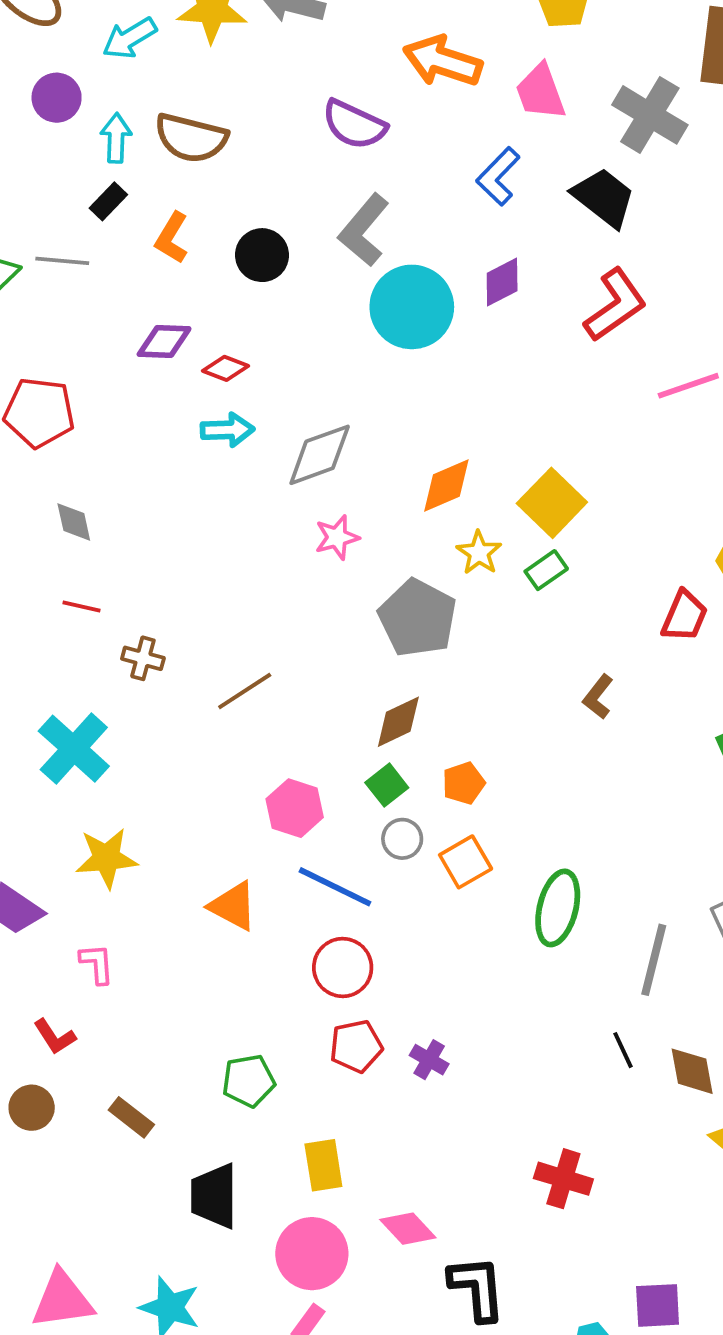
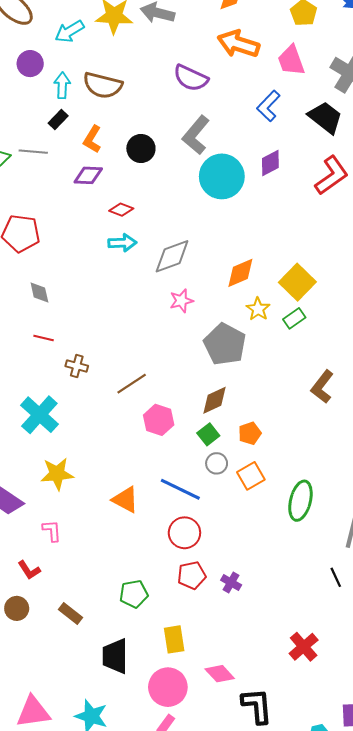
purple diamond: (164, 342) -> (88, 175), moved
brown L-shape: (598, 697) -> (322, 387), size x1.4
pink hexagon: (295, 808) -> (159, 420), moved
red cross: (563, 1179) -> (304, 647), turned 32

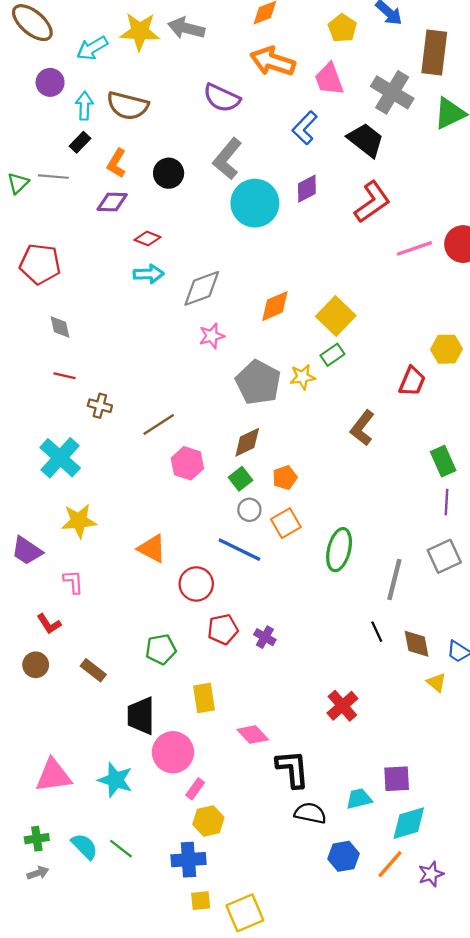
yellow star: (258, 309) -> (303, 377), moved, turned 30
blue line: (180, 489) -> (239, 550), moved
red circle: (184, 533) -> (196, 584), moved
pink circle: (168, 687) -> (173, 752), moved

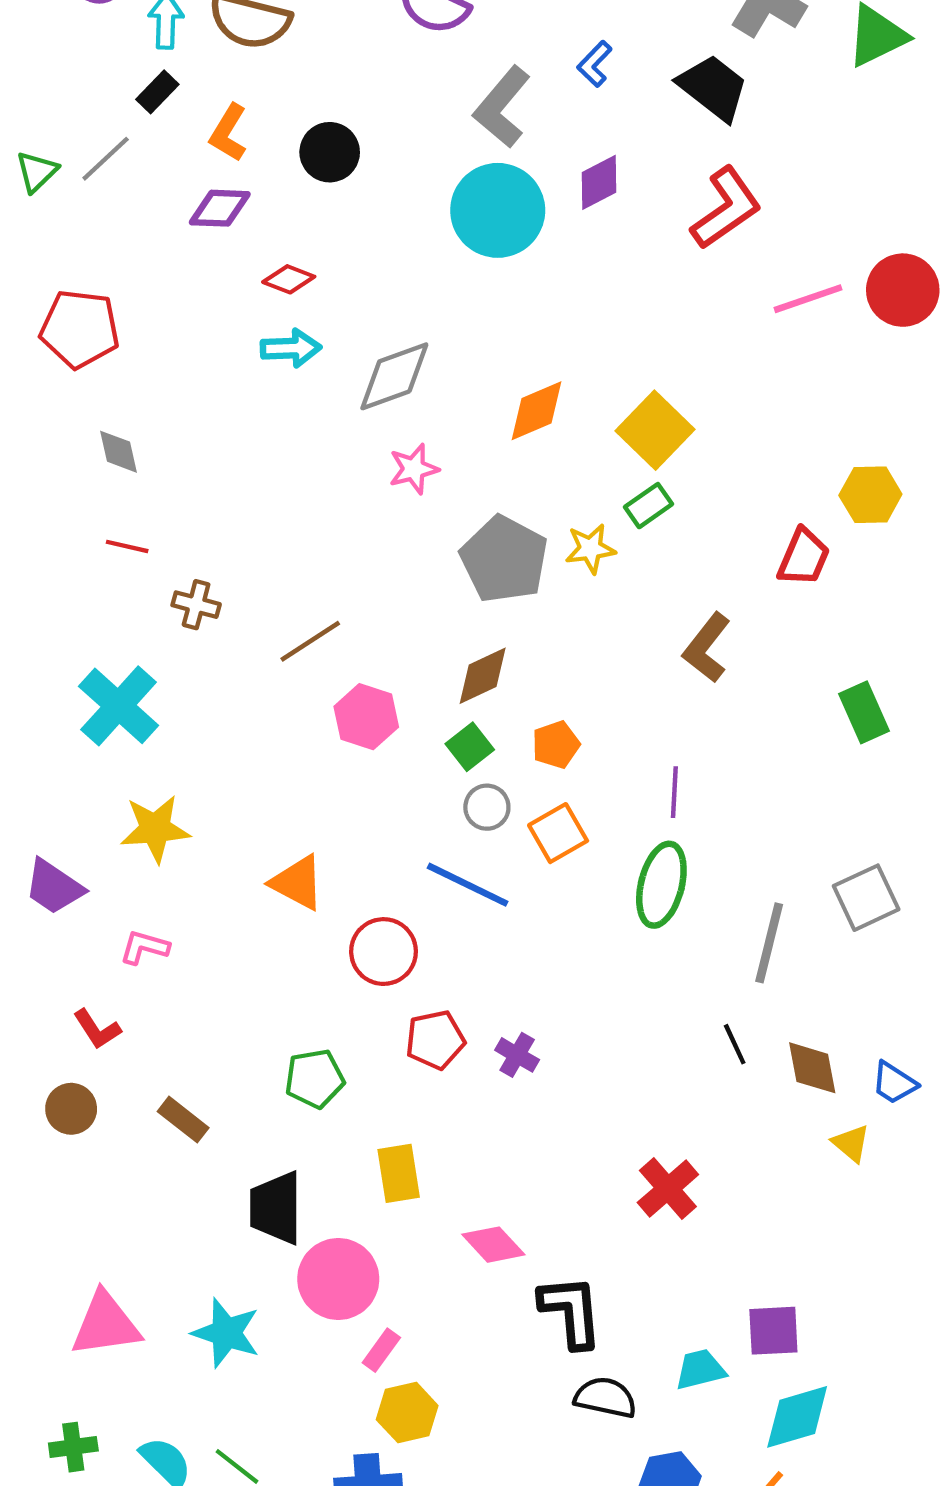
blue L-shape: (305, 128) -> (595, 64), size x0.7
gray L-shape: (227, 159) -> (502, 107), moved
gray line: (53, 177) -> (106, 159), turned -48
purple line: (446, 502) -> (674, 792), moved
pink L-shape: (73, 582) -> (144, 947), turned -70

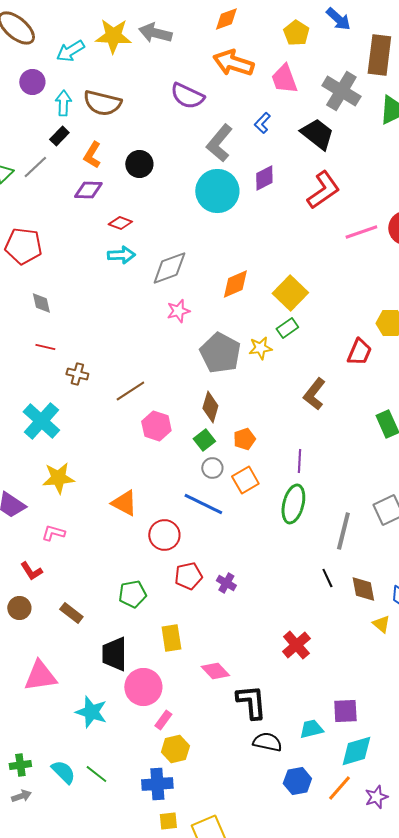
brown diamond: (483, 676) -> (210, 407), turned -48
pink triangle: (106, 1324) -> (40, 676), moved

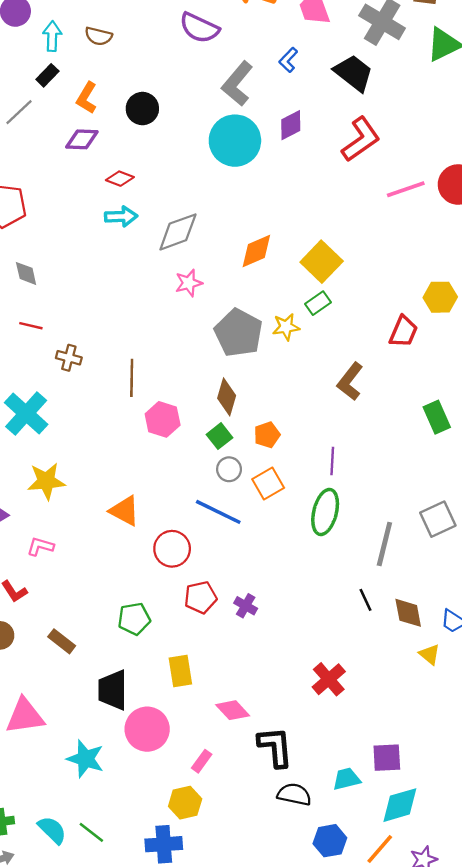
brown semicircle: (102, 103) -> (98, 36), size x0.6
brown line: (130, 391) -> (132, 378), turned -56
pink rectangle: (163, 720) -> (202, 761), moved

